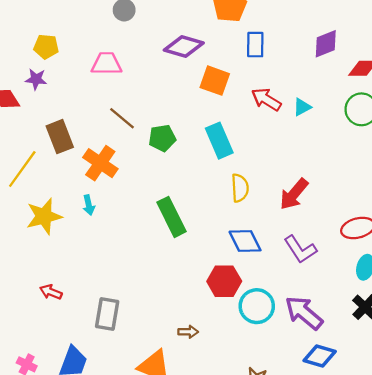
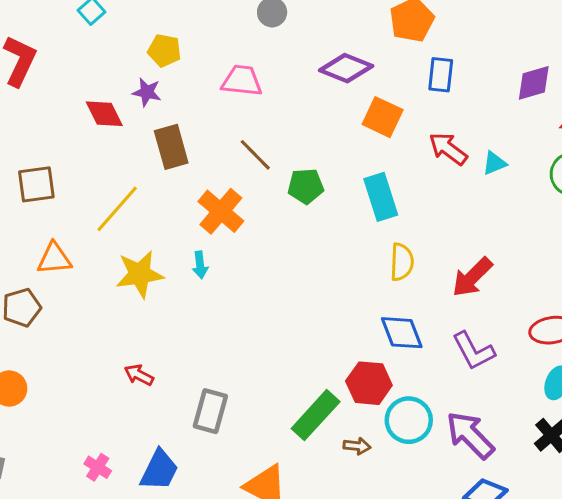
brown rectangle: (60, 137) -> (171, 147), moved
green rectangle: (172, 217) -> (316, 415), moved, turned 63
brown arrow: (188, 332) -> (357, 446), moved

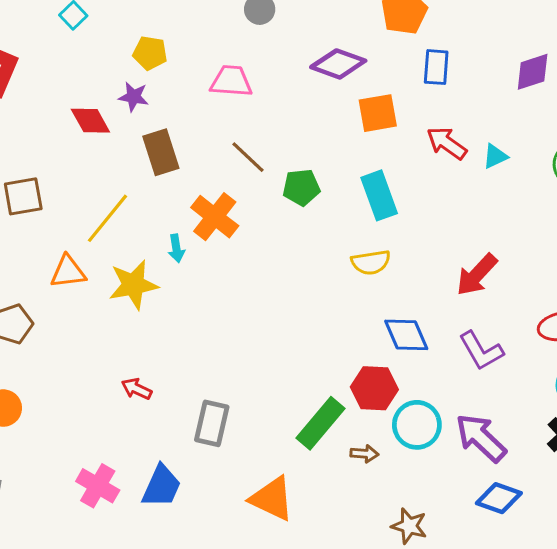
orange square: (383, 117) -> (378, 113), turned -33
orange triangle: (54, 259) -> (68, 272), moved
yellow semicircle: (402, 262) -> (371, 262), moved, turned 81
cyan arrow: (200, 265) -> (176, 248), moved
pink cross: (98, 467) -> (98, 486), size x1.5

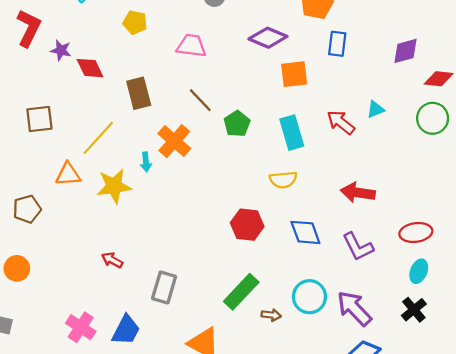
purple star: (134, 97) -> (61, 50), moved
red arrow: (447, 143) -> (341, 122), moved
green pentagon: (301, 187) -> (237, 124), turned -30
red arrow: (477, 275) -> (358, 193), turned 52
red hexagon: (374, 388) -> (247, 225), moved

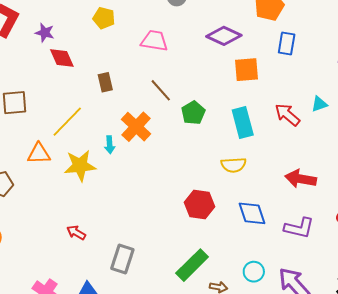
purple star: (61, 50) -> (45, 33), moved
brown rectangle: (139, 93) -> (105, 82), size x0.7
purple L-shape: (358, 247) -> (299, 228), turned -52
cyan circle: (309, 297) -> (254, 272), size x0.7

